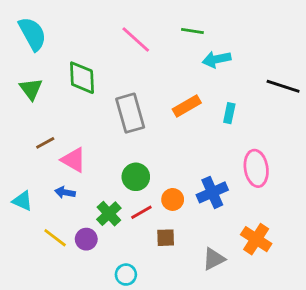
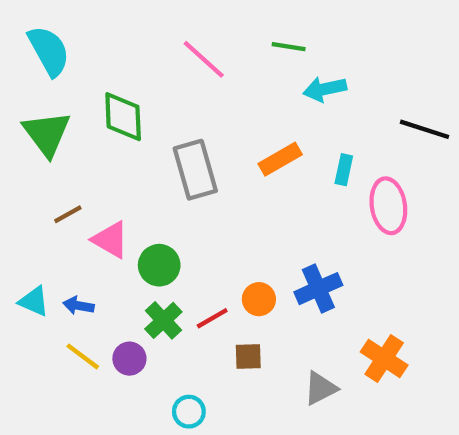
green triangle: (31, 89) -> (47, 134), size x1.4
pink ellipse: (256, 168) -> (388, 206), moved
green circle: (136, 177) -> (159, 265), moved
blue arrow: (65, 192) -> (79, 306), moved

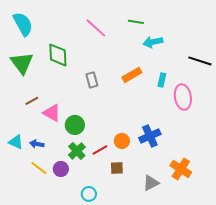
gray rectangle: (195, 170) -> (92, 80), size x0.6

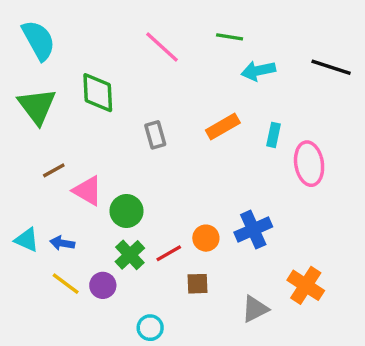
black line: (200, 61) -> (331, 67), moved

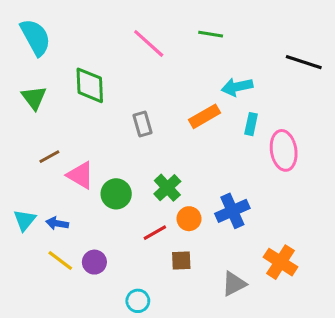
cyan arrow: (258, 71) -> (237, 87), moved
green triangle: (37, 106) -> (34, 98), size x0.7
cyan triangle: (27, 240) -> (25, 220), turned 45
green cross: (130, 255) -> (167, 188), moved

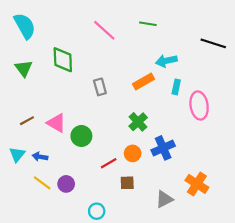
brown line: (49, 157) -> (27, 121), moved
green cross: (167, 188) -> (138, 122), moved

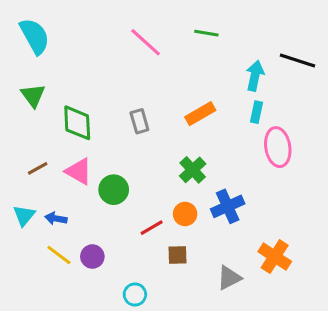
green diamond: (63, 60) -> (77, 123), moved
cyan arrow: (166, 61) -> (255, 76), moved, turned 114
cyan rectangle: (176, 87) -> (256, 112), moved

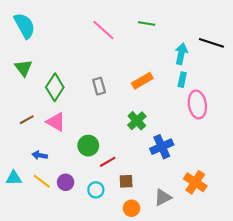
green diamond: (77, 123) -> (55, 87), turned 36
green circle: (114, 190) -> (88, 146), moved
orange circle: (185, 214) -> (131, 208), moved
cyan triangle: (24, 215) -> (14, 178), moved, turned 49
cyan circle: (135, 294) -> (96, 190), moved

